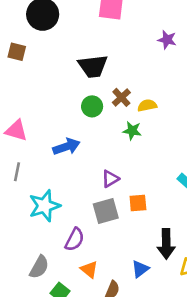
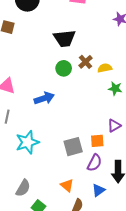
green star: (132, 131) -> (115, 88), moved
purple triangle: (110, 179) -> (114, 126), moved
purple semicircle: (75, 239) -> (94, 163), moved
orange triangle: (89, 269) -> (67, 185), moved

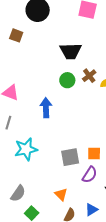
blue arrow: (44, 98) -> (46, 108), turned -78
blue triangle: (98, 190) -> (91, 210), moved

